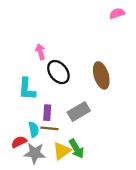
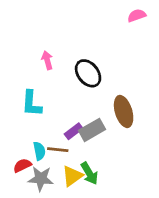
black ellipse: (58, 72) -> (88, 73), moved
brown ellipse: (101, 75) -> (124, 111), moved
purple rectangle: (47, 113) -> (74, 131), moved, turned 49

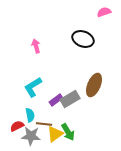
black ellipse: (88, 73) -> (83, 39), moved, turned -30
cyan L-shape: (31, 104) -> (33, 87), moved, turned 55
brown ellipse: (124, 111) -> (94, 85), turned 40
brown line: (58, 150) -> (44, 124), moved

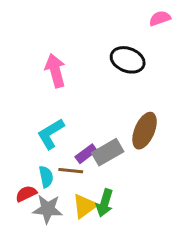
pink arrow: (36, 46) -> (55, 71), size x1.5
brown line: (44, 124) -> (71, 171), moved
green arrow: (68, 132) -> (105, 203), turned 48

